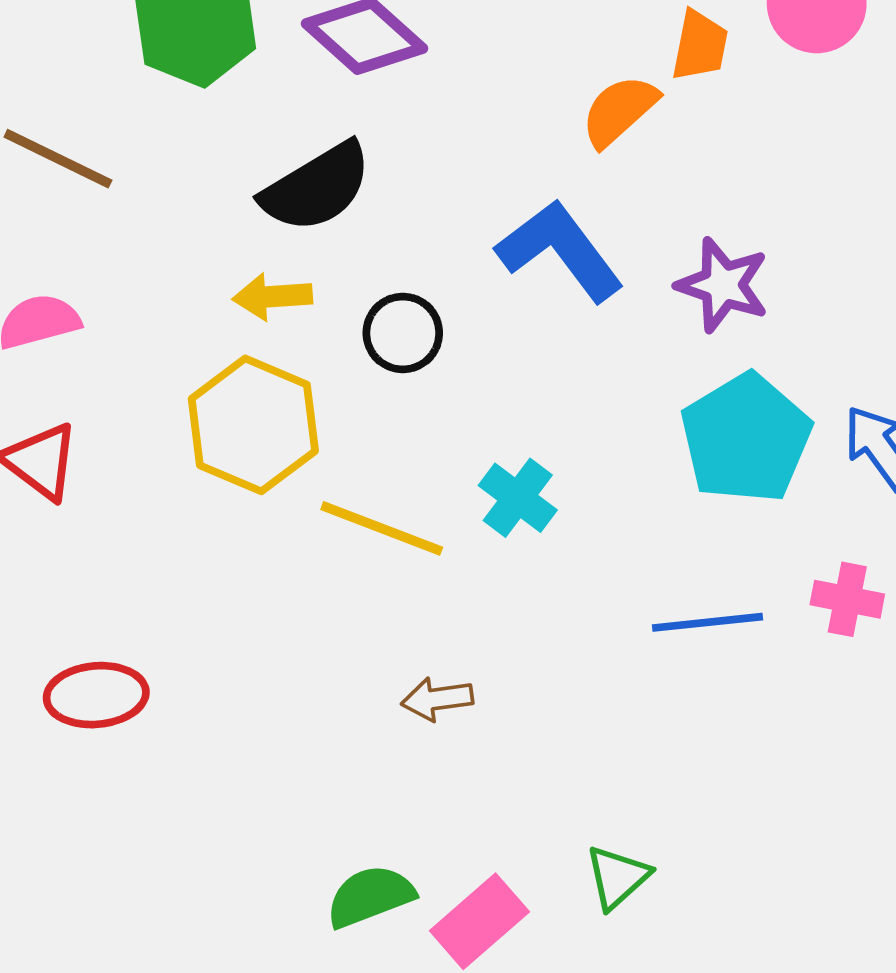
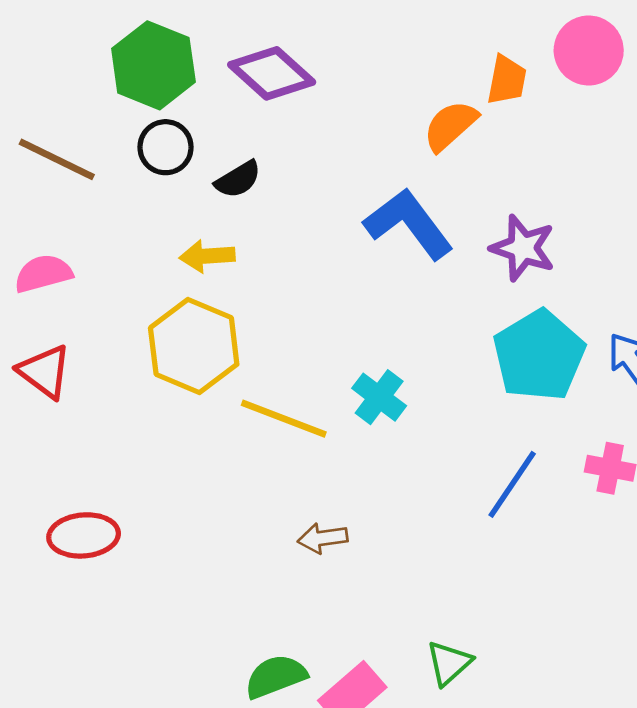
black semicircle: (317, 187) -> (238, 179), size x0.6
black circle: (403, 333) -> (166, 147), moved
blue line: (707, 622) -> (512, 484), turned -50

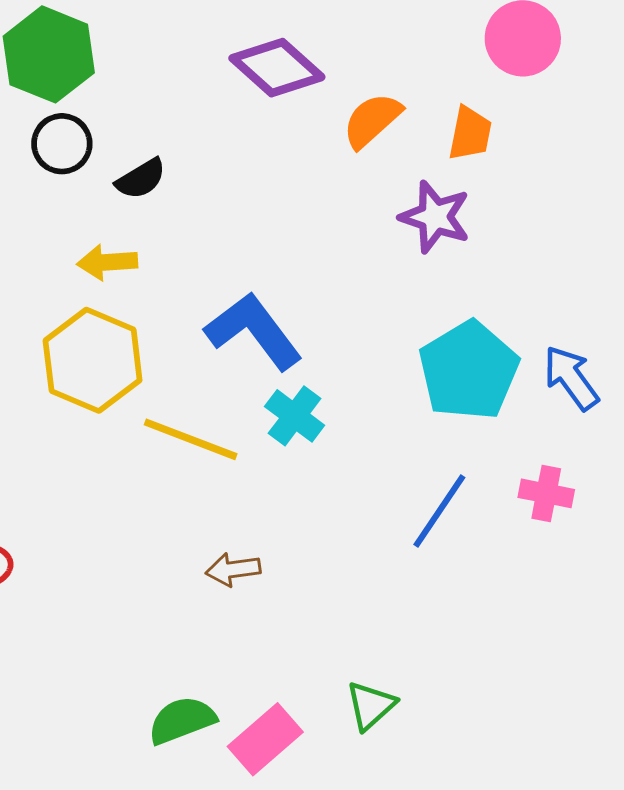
purple diamond: (272, 73) -> (277, 68), moved
orange trapezoid: (507, 80) -> (470, 133), moved
blue L-shape: (409, 224) -> (254, 331), moved
purple star: (523, 248) -> (435, 217), moved

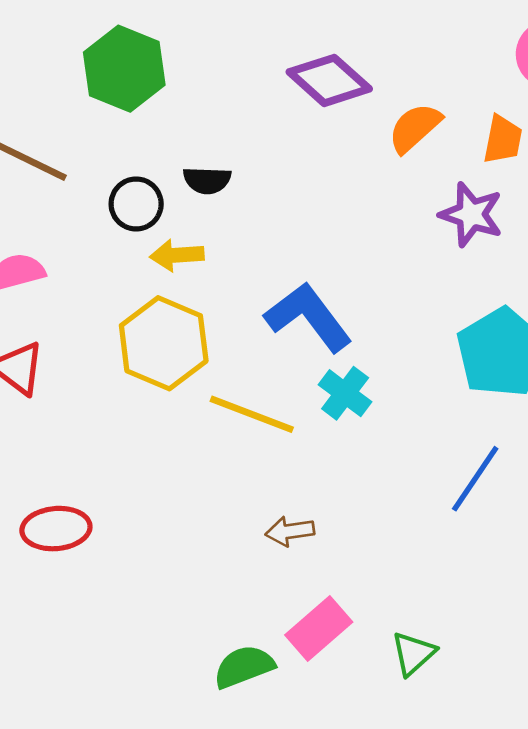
black circle: (62, 144) -> (136, 204), moved
black semicircle: (141, 179) -> (207, 180), turned 33
pink rectangle: (265, 739) -> (319, 628), moved

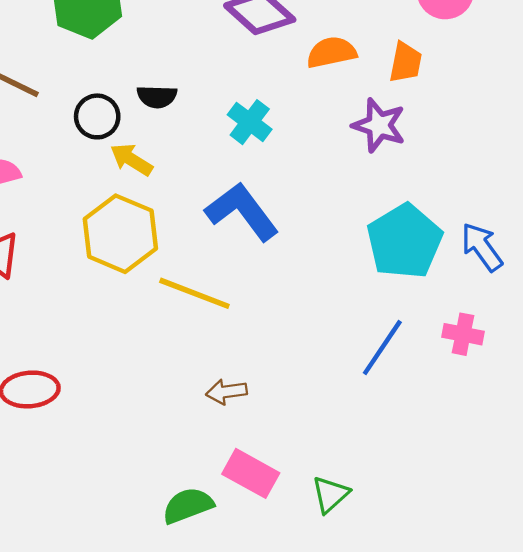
orange semicircle: (415, 128) -> (331, 52), turned 30
yellow arrow: (177, 255) -> (131, 160), turned 36
cyan cross: (345, 393) -> (250, 122), moved
pink rectangle: (319, 628) -> (251, 473), turned 70

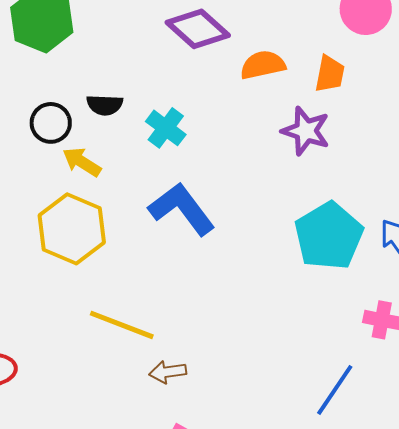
cyan cross: (250, 122) -> (166, 128), moved
yellow line: (194, 293) -> (122, 325), moved
blue line: (382, 347) -> (335, 390), moved

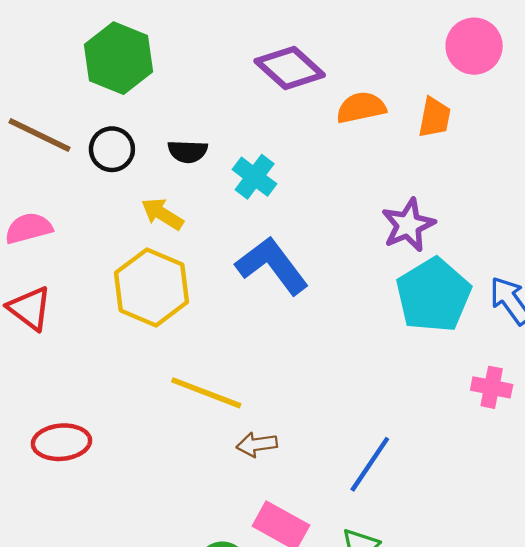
black circle: (51, 123) -> (112, 149), moved
purple star: (306, 131) -> (408, 225), moved, turned 30
blue line: (335, 390) -> (370, 464), moved

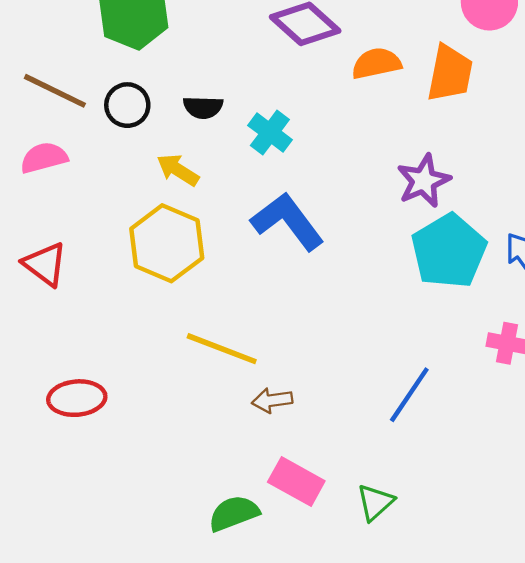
orange trapezoid: (435, 117) -> (450, 73), size x1.4
pink semicircle: (29, 228) -> (44, 158), moved
blue line: (370, 464) -> (409, 395), moved

